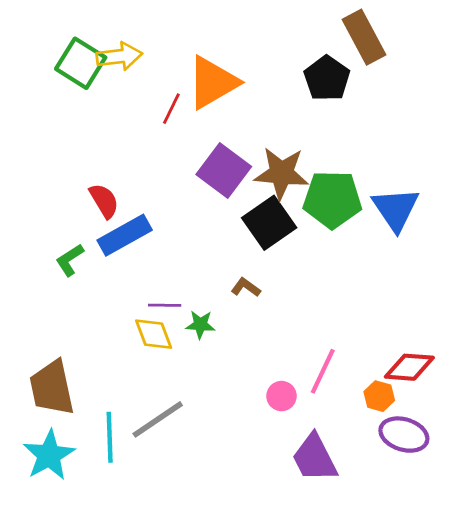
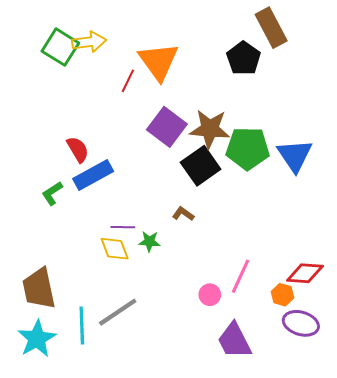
orange triangle: (213, 82) -> (159, 61), turned -36

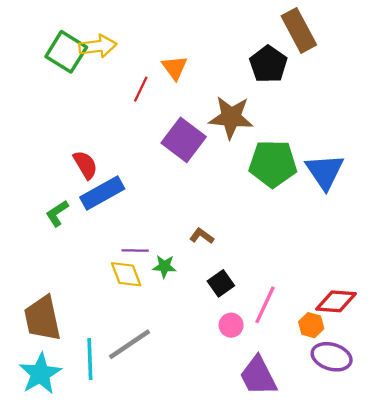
orange triangle: (159, 61) -> (175, 68), size x0.6
brown star: (210, 129) -> (231, 117), moved
black square: (201, 166) -> (221, 283), moved, size x0.6

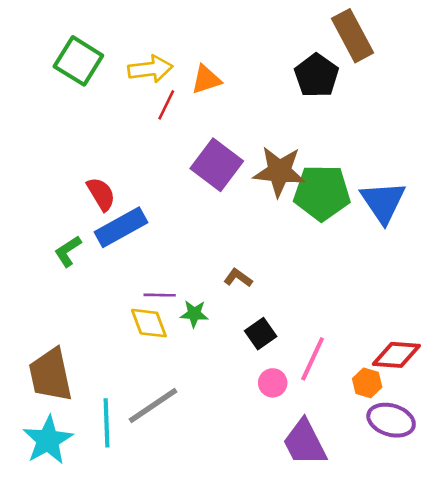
yellow arrow: (98, 46) -> (150, 69), moved
orange triangle: (175, 68) -> (206, 80), turned 48
brown star: (231, 117) -> (279, 171), moved

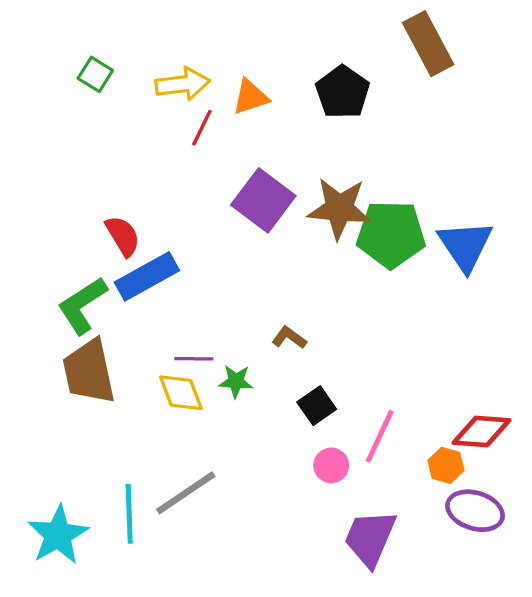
green square: (78, 61) -> (95, 74), size x0.6
black pentagon: (317, 76) -> (343, 92), moved
green L-shape: (68, 251) -> (82, 305), size x1.5
brown trapezoid: (51, 375) -> (89, 372), moved
purple trapezoid: (305, 443) -> (370, 538), turned 50

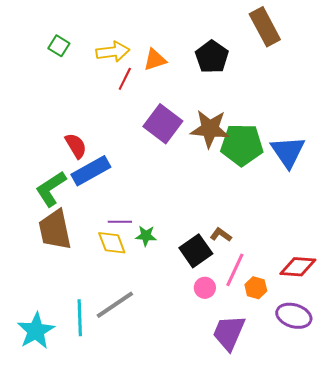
brown L-shape: (289, 338) -> (221, 235), moved
black square: (317, 406) -> (196, 251), size x1.4
orange hexagon: (446, 465) -> (256, 288), moved

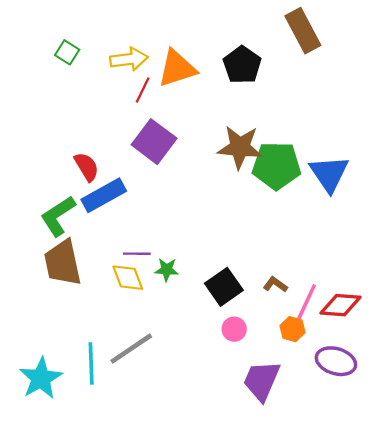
orange triangle: (155, 60) -> (177, 68), size x1.5
purple square: (163, 124) -> (154, 142), moved
brown L-shape: (221, 235) -> (275, 285), moved
pink line: (235, 270) -> (306, 303), moved

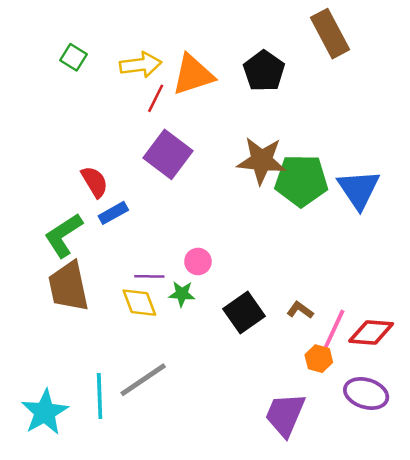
blue rectangle: (104, 195) -> (113, 213), size x0.6
pink circle: (234, 329) -> (198, 261), moved

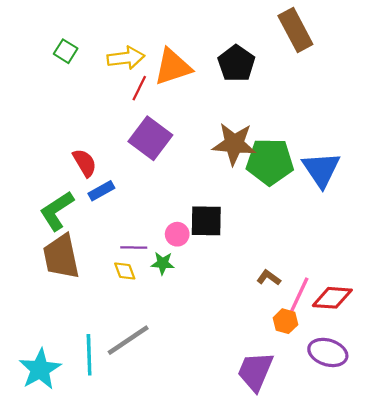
yellow diamond: (139, 303) -> (125, 271), size x0.7
black square: (244, 313) -> (206, 221), moved, turned 36

